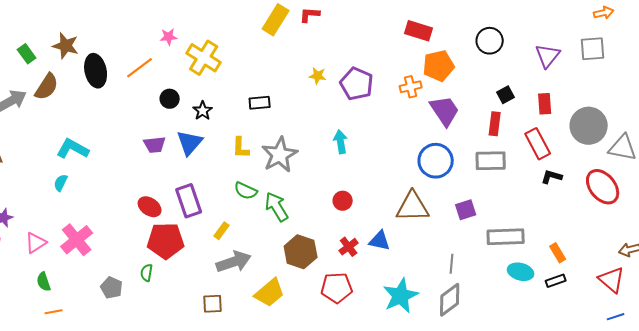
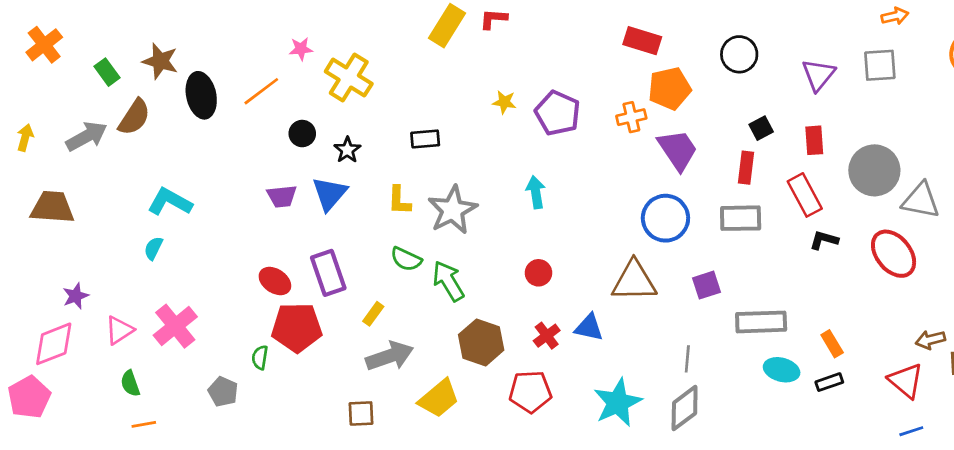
green semicircle: (147, 273) -> (260, 357), moved

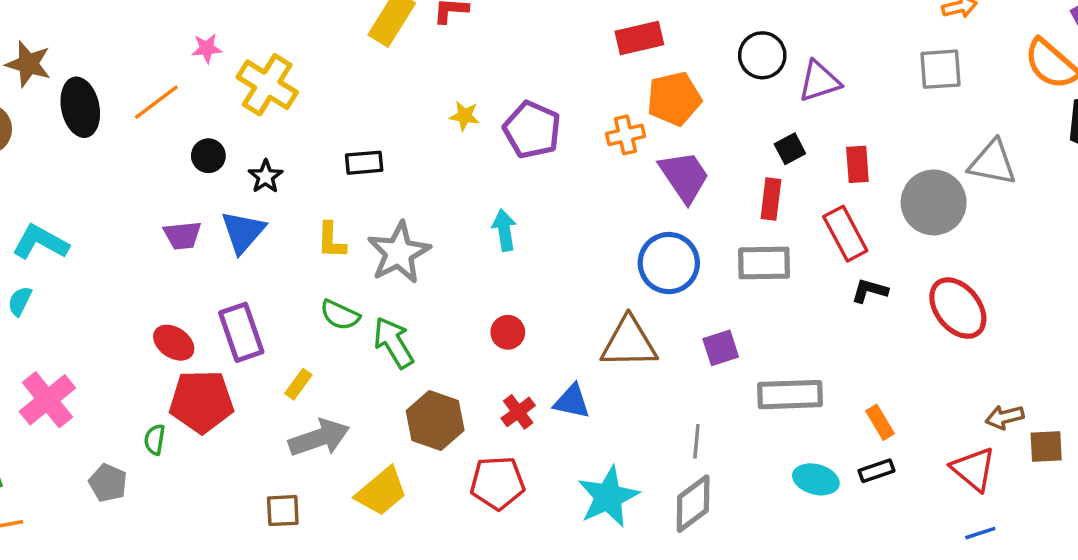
red rectangle: (642, 41) -> (639, 38), turned -30
purple triangle: (818, 75) -> (819, 81), moved, turned 33
gray triangle: (921, 200) -> (992, 163), moved
cyan ellipse: (782, 370) -> (816, 479), moved

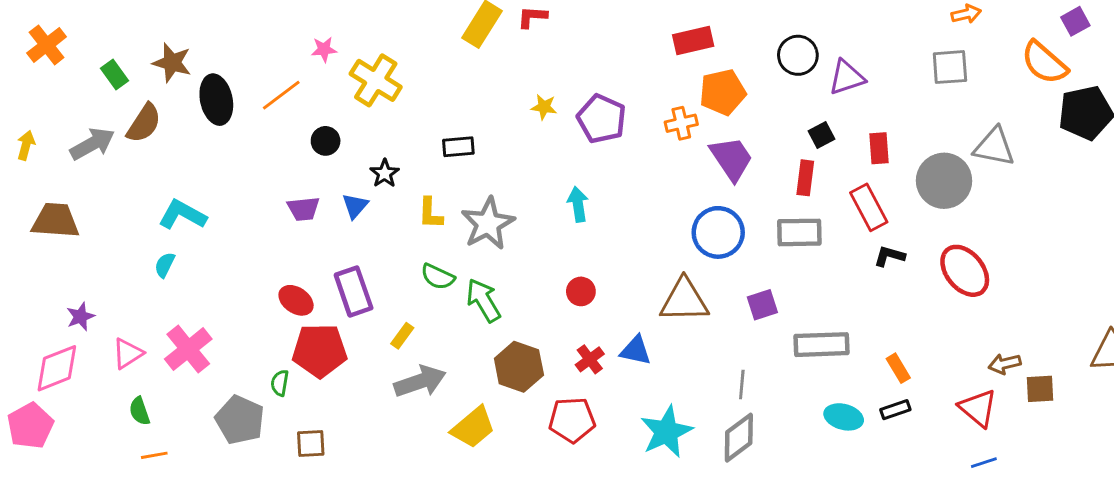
black star: (265, 176) -> (385, 173), moved
blue triangle: (243, 232) -> (355, 206), size x0.7
gray pentagon: (108, 483) -> (240, 420), size x1.5
brown square: (283, 511) -> (311, 444), moved

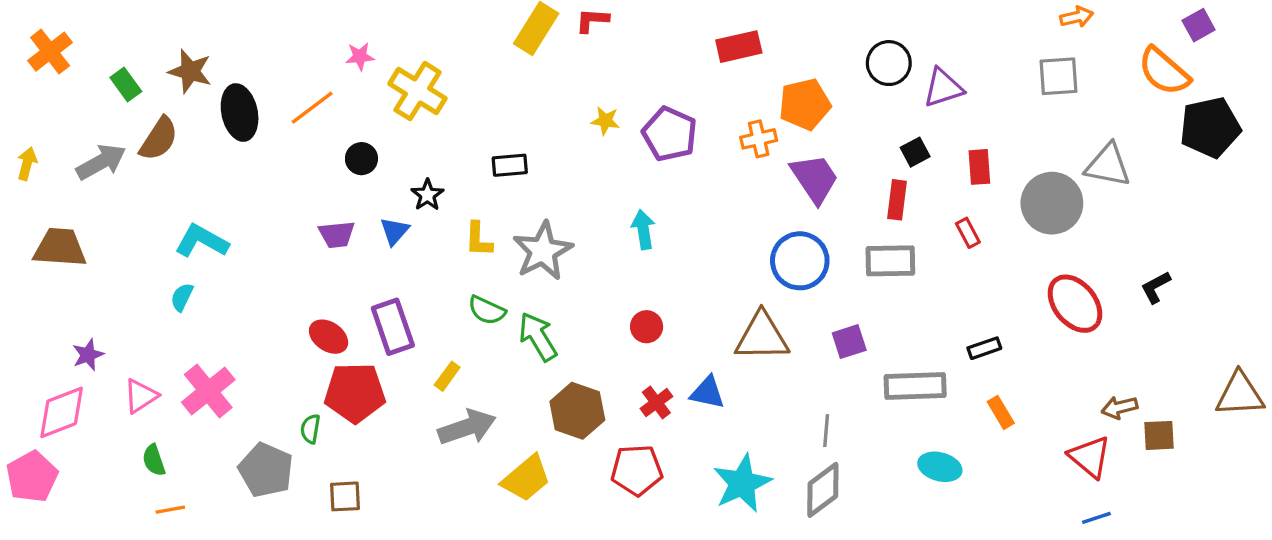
red rectangle: (693, 41) -> (739, 47), moved
red rectangle: (869, 207) -> (968, 233), size x0.6
black L-shape: (889, 256) -> (1156, 287), moved, turned -44
black rectangle: (895, 410) -> (984, 348), moved

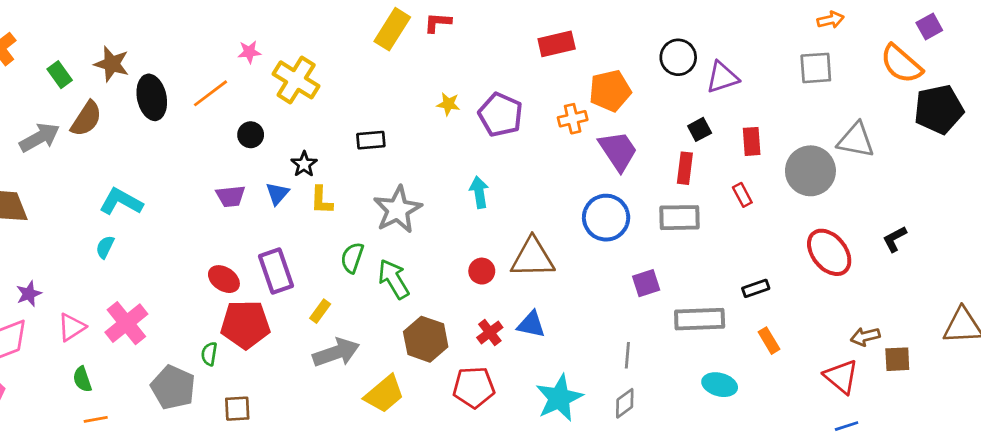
yellow L-shape: (478, 239) -> (321, 200), moved
green semicircle: (487, 310) -> (352, 258), turned 84
brown triangle: (762, 337) -> (533, 258), moved
gray diamond: (823, 490) -> (625, 403), size x0.7

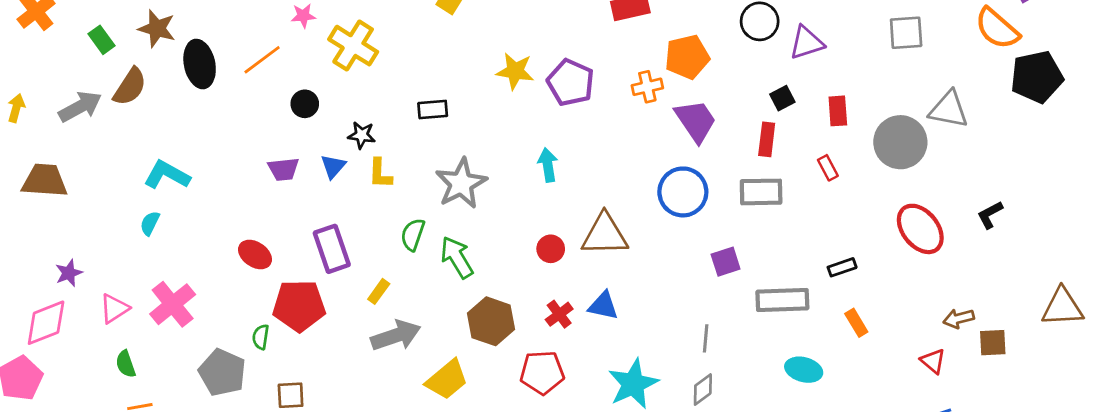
yellow star: (448, 104) -> (515, 71), size x1.5
black star: (304, 164) -> (362, 135), turned -30
red ellipse: (224, 279) -> (255, 255), moved
red triangle: (841, 377) -> (933, 361), size x0.7

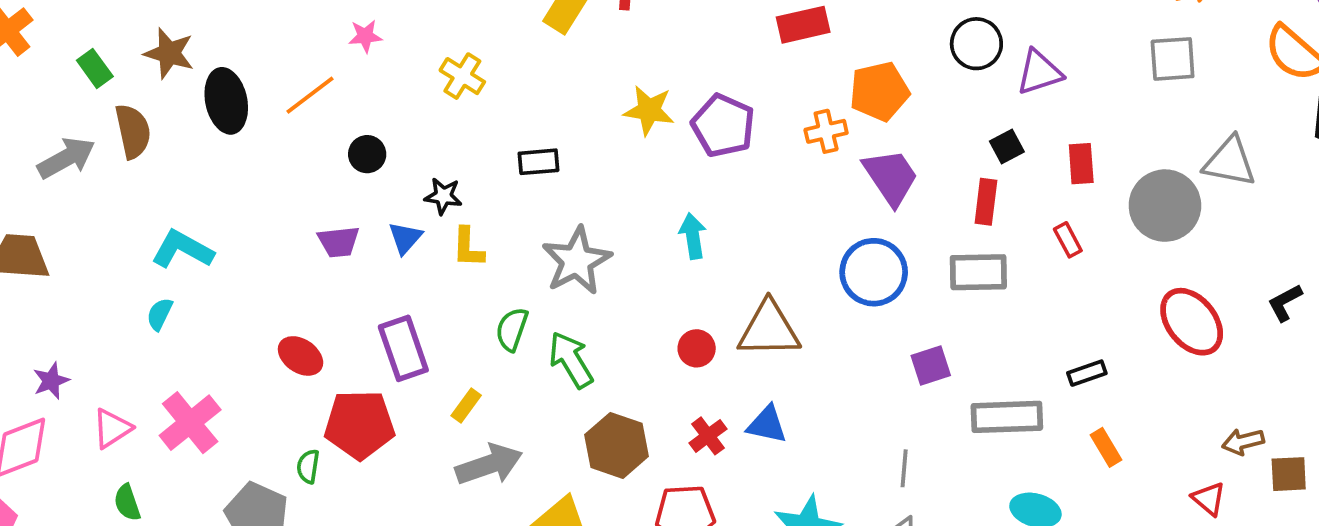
yellow cross: (353, 46) -> (462, 76), moved, size x0.7
brown semicircle: (130, 87) -> (133, 131), turned -45

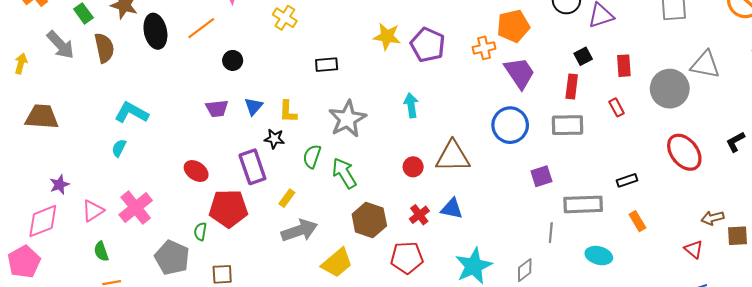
gray arrow: (66, 158) -> (61, 45), moved, turned 76
black star: (443, 196) -> (274, 139), moved
gray line: (904, 468) -> (551, 233), moved

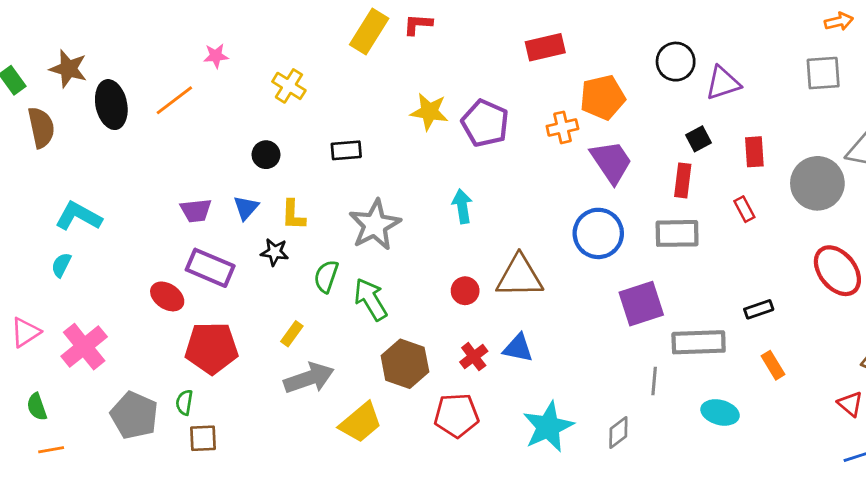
black circle: (233, 60) -> (266, 155), moved
purple rectangle: (252, 167) -> (210, 268), moved, turned -48
purple square: (541, 176) -> (641, 304), size x1.5
pink triangle: (93, 211) -> (25, 332), moved
green semicircle: (200, 232) -> (184, 402), moved

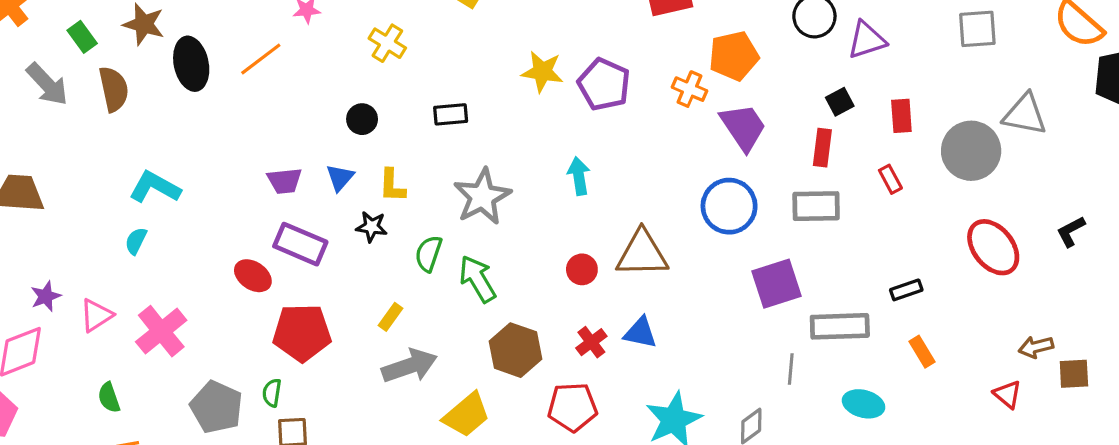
orange cross: (562, 127) -> (690, 89), turned 36

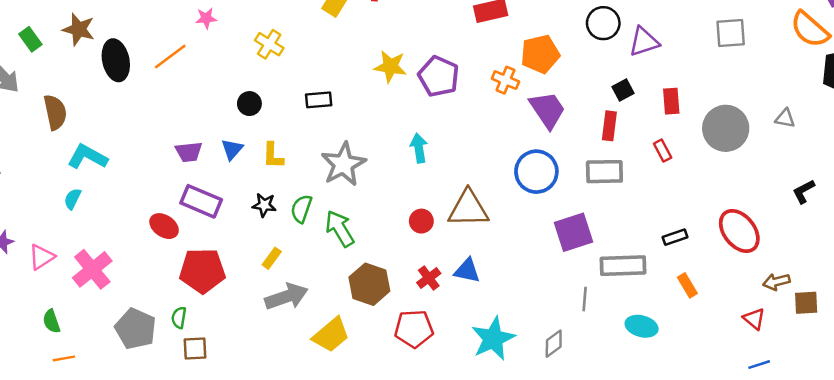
brown semicircle: (114, 89) -> (55, 112), moved
gray triangle: (1025, 114) -> (785, 118), moved, size x0.6
black star: (372, 227) -> (264, 205), moved
red ellipse: (993, 247) -> (739, 231), moved

